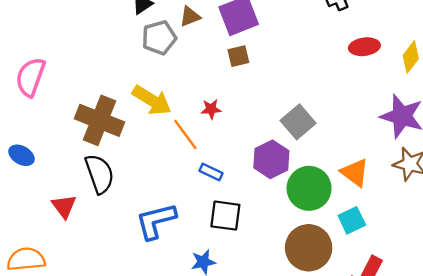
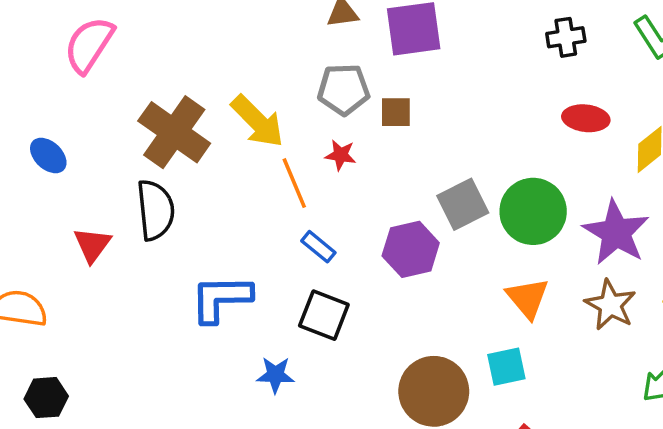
gray pentagon: (159, 38) -> (344, 89), moved
brown square: (238, 56) -> (396, 112), moved
green circle: (309, 188) -> (533, 211), moved

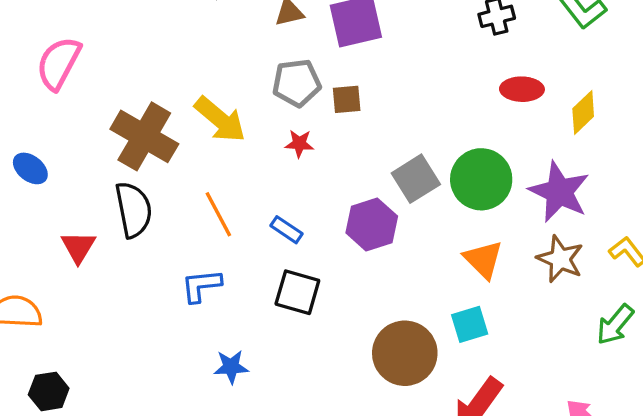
orange line: (294, 183) -> (218, 214), moved
blue L-shape: (221, 298) -> (201, 286), size x0.7
blue star: (275, 375) -> (231, 367), moved

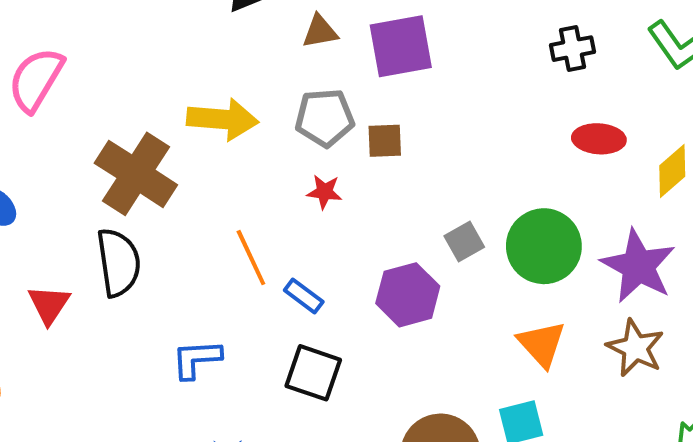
yellow arrow: (220, 120) -> (223, 119), moved, turned -38
gray square: (416, 179) -> (464, 242), size x0.7
orange line: (218, 214) -> (251, 258), moved

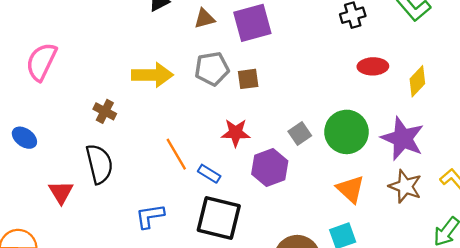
brown cross: (136, 174) -> (105, 111), size x0.5
red star: (324, 192) -> (236, 133), moved, size x1.4
black square: (313, 373) -> (219, 218), size x1.4

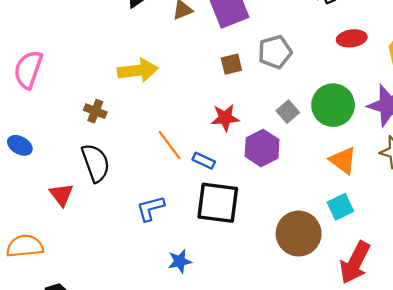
gray pentagon: (212, 69) -> (275, 52), moved

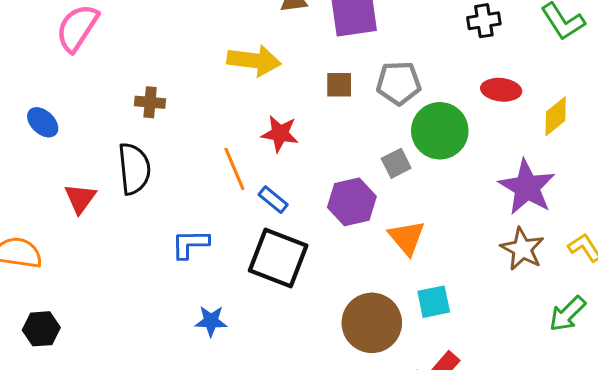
yellow arrow: (138, 70) -> (254, 60), moved
green circle: (333, 105) -> (440, 131), moved
brown cross: (95, 111) -> (150, 102), turned -30
red star: (225, 118) -> (280, 134), moved
orange triangle: (343, 160) -> (407, 238), moved

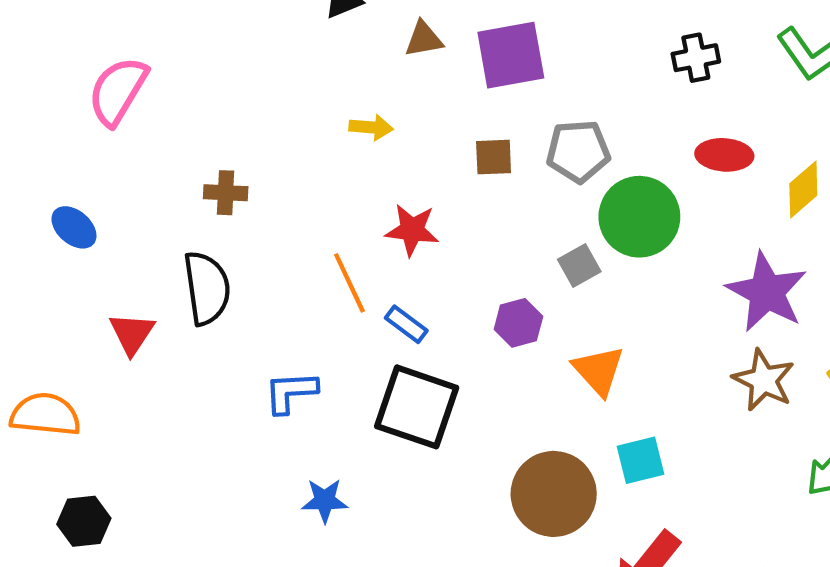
yellow arrow: (254, 60) -> (371, 127), size x0.6
purple hexagon: (352, 202) -> (518, 323), size x0.7

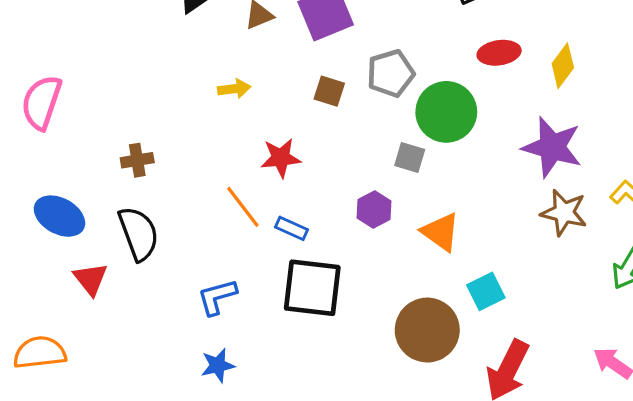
brown square: (494, 157) -> (329, 91), turned 32
blue ellipse: (74, 227) -> (59, 216), moved, size x1.4
gray square: (579, 266) -> (410, 157), turned -32
blue star: (325, 501) -> (218, 365), moved

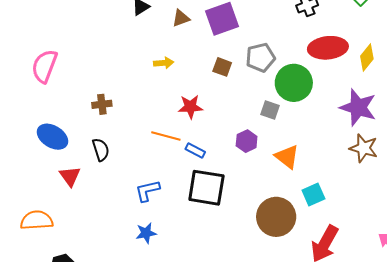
red ellipse: (499, 53) -> (328, 48), size x1.5
orange line: (243, 207) -> (166, 136), turned -40
black semicircle: (139, 234) -> (101, 150), size x0.7

